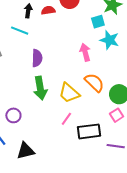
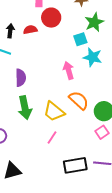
black rectangle: (89, 131) -> (75, 165), moved

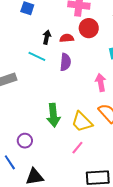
purple semicircle: (21, 78) -> (65, 62), moved

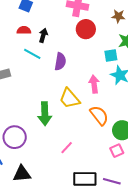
red semicircle: (67, 38) -> (24, 30), moved
yellow trapezoid: (82, 122) -> (70, 98), moved
purple circle: (25, 141) -> (15, 137), size x1.5

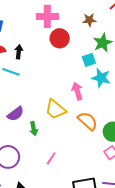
purple semicircle: (60, 61) -> (15, 114), moved, turned 54
green arrow: (45, 114) -> (34, 129), size x0.6
pink line: (67, 148) -> (51, 158), moved

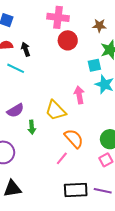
black arrow: (19, 52) -> (26, 49), turned -32
orange semicircle: (88, 121) -> (74, 139), moved
pink line: (51, 158) -> (62, 158), moved

